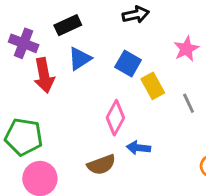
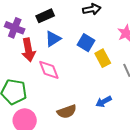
pink diamond: (115, 118) -> (49, 70), moved, turned -50
blue arrow: (138, 148) -> (104, 102), moved, turned -35

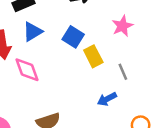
blue arrow: (104, 102) -> (107, 99), moved

